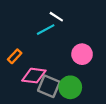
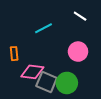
white line: (56, 17) -> (80, 16), moved
orange rectangle: (15, 56) -> (14, 54), turned -48

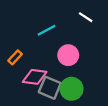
pink circle: (78, 52) -> (68, 55), moved
orange rectangle: (14, 54) -> (15, 57), turned 48

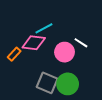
white line: (86, 17) -> (81, 43), moved
pink diamond: (35, 77) -> (34, 43), moved

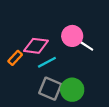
cyan line: (44, 28) -> (47, 62), moved
pink circle: (65, 52) -> (72, 36), moved

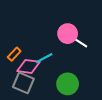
pink diamond: (36, 46) -> (29, 66), moved
gray square: (50, 89) -> (23, 83), moved

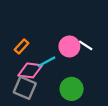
pink circle: (68, 34) -> (69, 46), moved
orange rectangle: (14, 54) -> (22, 46), moved

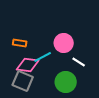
white line: (86, 45) -> (79, 62), moved
orange rectangle: (22, 46) -> (20, 43), turned 56

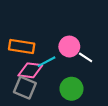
orange rectangle: (20, 43) -> (22, 47), size x1.6
white line: (79, 62) -> (86, 57), moved

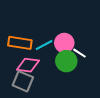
cyan line: (47, 62) -> (44, 45), moved
green circle: (71, 89) -> (66, 61), moved

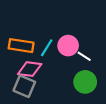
cyan line: (44, 45) -> (47, 48), turned -30
green circle: (66, 61) -> (85, 82), moved

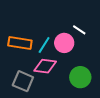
white line: (84, 56) -> (79, 30), moved
pink diamond: (30, 69) -> (45, 66), moved

